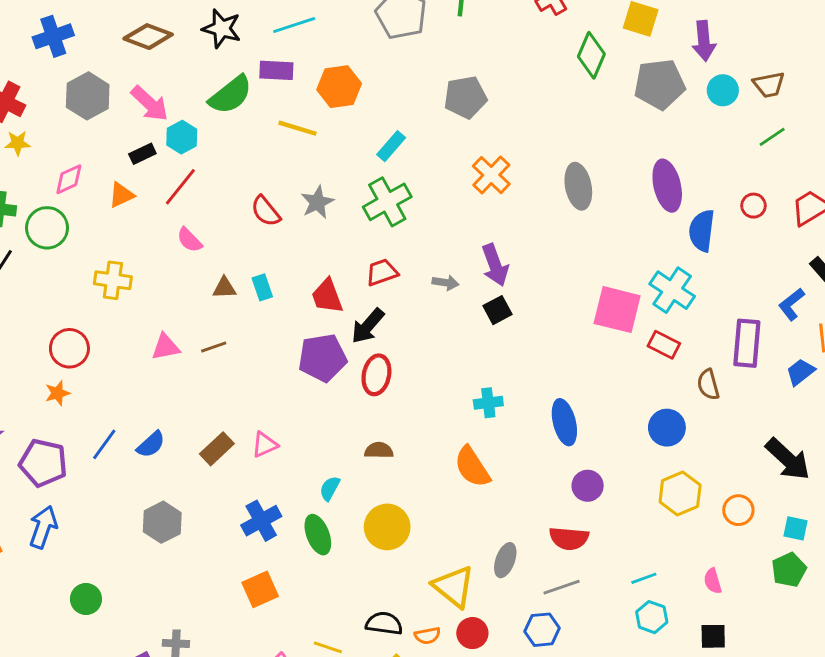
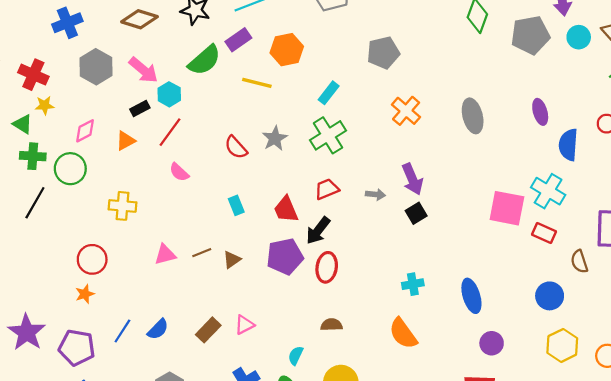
purple rectangle: (276, 70) -> (238, 40), turned -35
purple ellipse: (667, 186) -> (540, 112), size x0.7
brown triangle: (224, 288) -> (232, 260), moved, turned -30

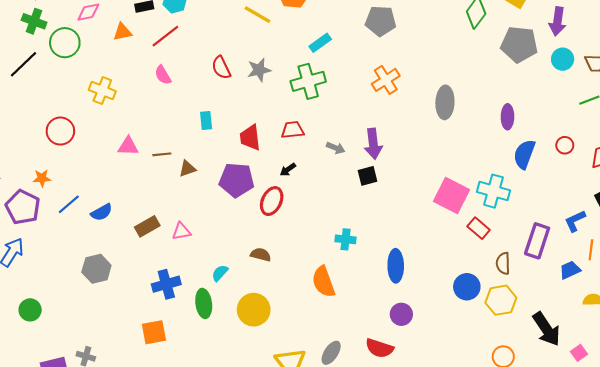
cyan cross: (548, 191) -> (493, 191), turned -32
black arrow: (318, 231) -> (288, 170), moved, size x0.6
orange star: (85, 294) -> (42, 178), moved
yellow hexagon: (562, 345) -> (501, 300), moved

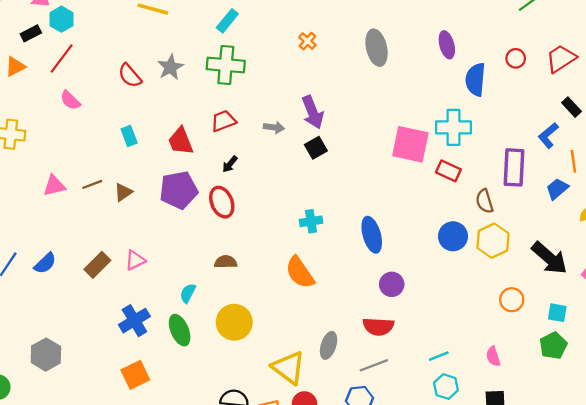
orange cross: (386, 80) -> (307, 41), size x0.6
green cross: (308, 81) -> (226, 65), turned 36
red ellipse: (272, 201) -> (222, 202), turned -32
gray hexagon: (96, 269) -> (46, 355), moved

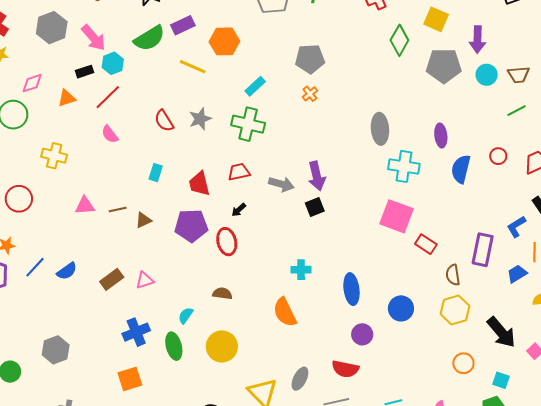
orange cross: (307, 41) -> (310, 94), moved
gray arrow: (274, 127) -> (281, 184), size x1.4
cyan cross: (453, 127) -> (404, 166), moved
cyan rectangle: (129, 136) -> (156, 173), turned 30
blue circle: (453, 236) -> (401, 308), moved

